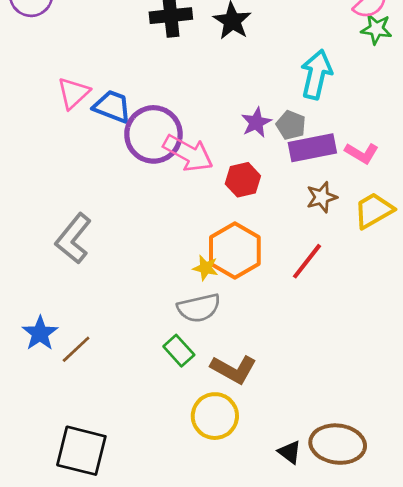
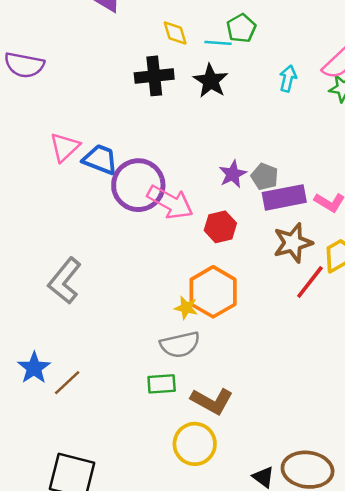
cyan arrow: (316, 74) -> (288, 78), moved, size x0.6
brown star: (322, 197) -> (293, 243), size x1.4
red line: (307, 261) -> (310, 282), moved
green rectangle: (179, 351) -> (162, 384), turned -52

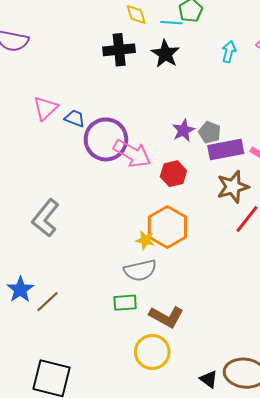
blue trapezoid: (100, 159) -> (75, 118), size x0.7

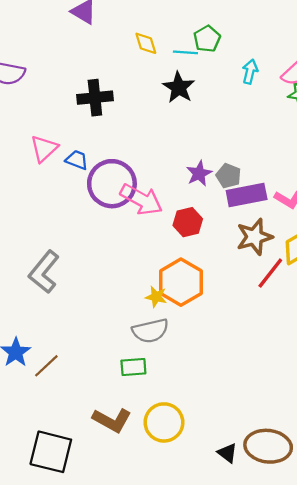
black cross: (119, 50) -> (95, 98), moved
cyan arrow: (229, 52) -> (250, 72), moved
brown L-shape: (166, 317) -> (112, 420), moved

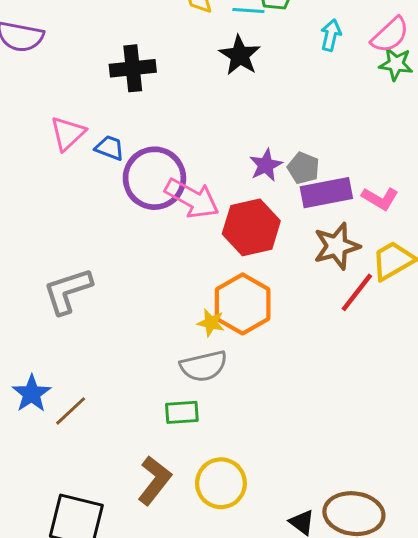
red hexagon: (188, 222) -> (251, 227), size x1.5
gray L-shape: (44, 272) -> (68, 291), turned 33
brown L-shape: (112, 420) -> (154, 480), turned -81

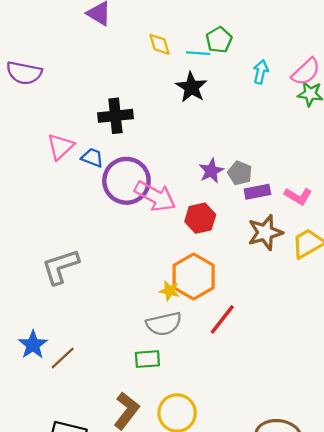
black cross: (133, 68) -> (115, 116), moved
purple rectangle: (326, 193) -> (257, 192), size x0.7
red hexagon: (251, 227) -> (200, 218), size x0.7
red line: (357, 292) -> (222, 319), moved

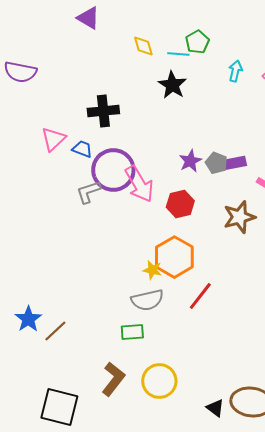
purple rectangle: (257, 192) -> (234, 163), moved
pink arrow: (155, 196) -> (139, 184), turned 30
gray L-shape: (60, 267) -> (88, 192), moved, size x0.7

